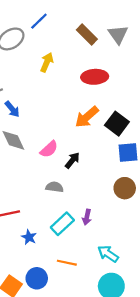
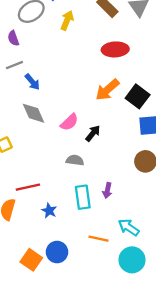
yellow arrow: (47, 62) -> (67, 20), moved
cyan rectangle: (62, 224) -> (83, 197), turned -55
orange line: (67, 263) -> (98, 239), moved

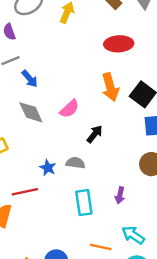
orange arrow: (107, 90) -> (110, 87), turned -65
pink semicircle: (69, 122) -> (69, 109), moved
purple arrow: (107, 190) -> (120, 195), moved
blue star: (49, 211) -> (48, 168), moved

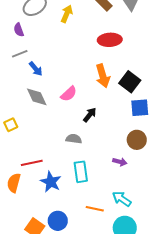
blue star: (48, 168) -> (51, 182), moved, size x1.5
purple arrow: (120, 195) -> (120, 162), moved, turned -88

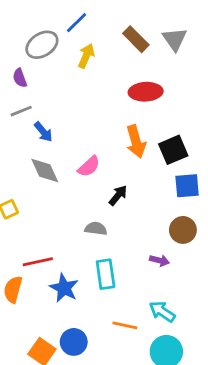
black square: (130, 82) -> (173, 150), turned 30

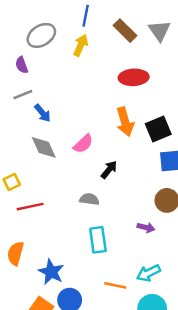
blue line: (76, 23) -> (86, 16), moved, turned -35
red line: (38, 262) -> (30, 207), moved
blue star: (64, 288) -> (51, 272), moved
cyan arrow: (162, 312) -> (148, 273), turned -60

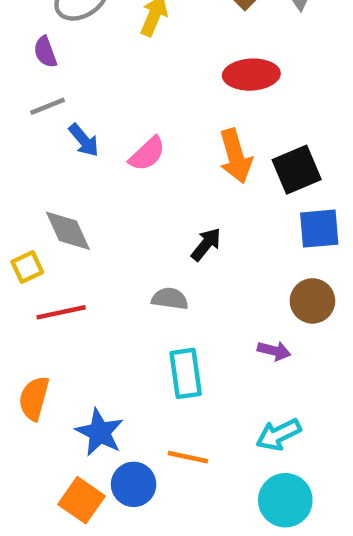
pink semicircle: (83, 144) -> (147, 154), moved
gray diamond: (44, 147) -> (68, 231), moved
orange line: (115, 285) -> (188, 457), moved

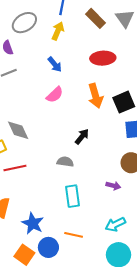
blue arrow: (84, 140) -> (55, 64), moved

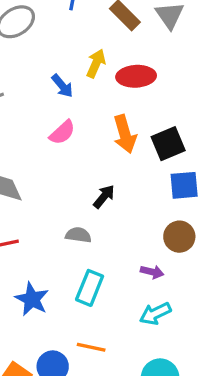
yellow arrow: (58, 31) -> (96, 63), moved
cyan rectangle: (72, 196) -> (90, 288), turned 30
blue star: (33, 223) -> (32, 299), moved
cyan arrow: (115, 224) -> (155, 314), moved

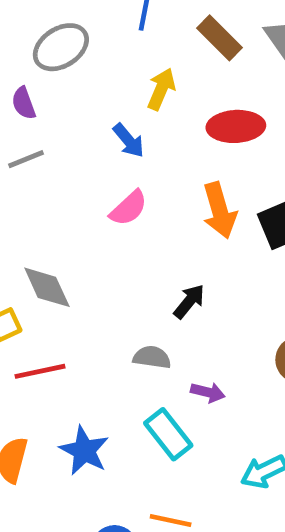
yellow arrow: (96, 63) -> (161, 89), moved
purple arrow: (152, 272) -> (208, 392), moved
cyan rectangle: (90, 288) -> (168, 434), turned -60

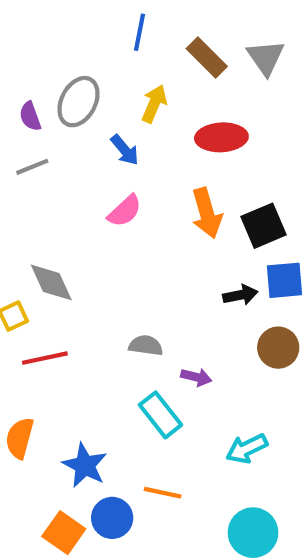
gray ellipse: (61, 47) -> (78, 102), moved, turned -30
black arrow: (189, 301) -> (240, 295), moved, turned 40
blue star: (84, 451) -> (85, 465), moved

